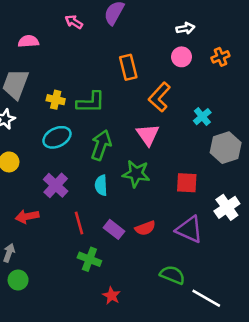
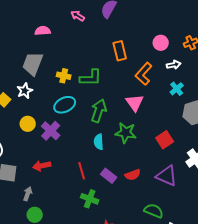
white arrow: (185, 28) -> (174, 65), moved
red square: (187, 183) -> (165, 140), turned -36
purple cross: (56, 185) -> (51, 131), moved

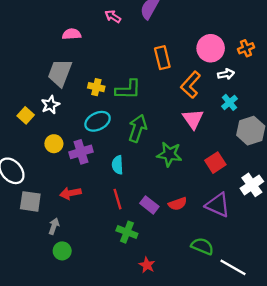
pink circle: (161, 43) -> (211, 48), size x1.5
pink triangle: (135, 103) -> (193, 119), moved
purple cross: (51, 131) -> (81, 152), turned 30
cyan semicircle: (99, 142) -> (118, 165), moved

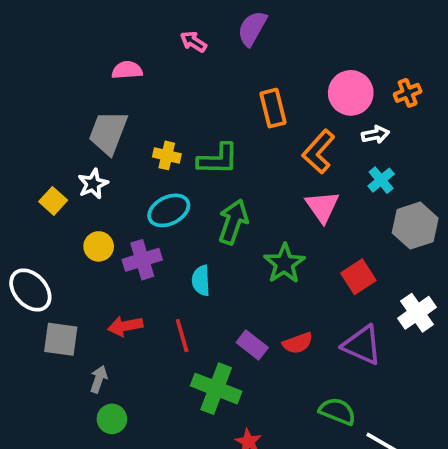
green star: (169, 154) -> (284, 263), turned 30
red line: (118, 199) -> (182, 336), moved
green cross: (127, 232) -> (216, 389), size x1.4

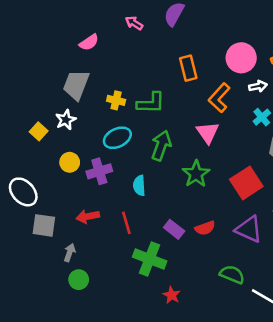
pink semicircle: (127, 70) -> (89, 42), turned 150
pink triangle: (322, 207) -> (208, 133), moved
red square: (358, 277) -> (246, 183), size x1.4

